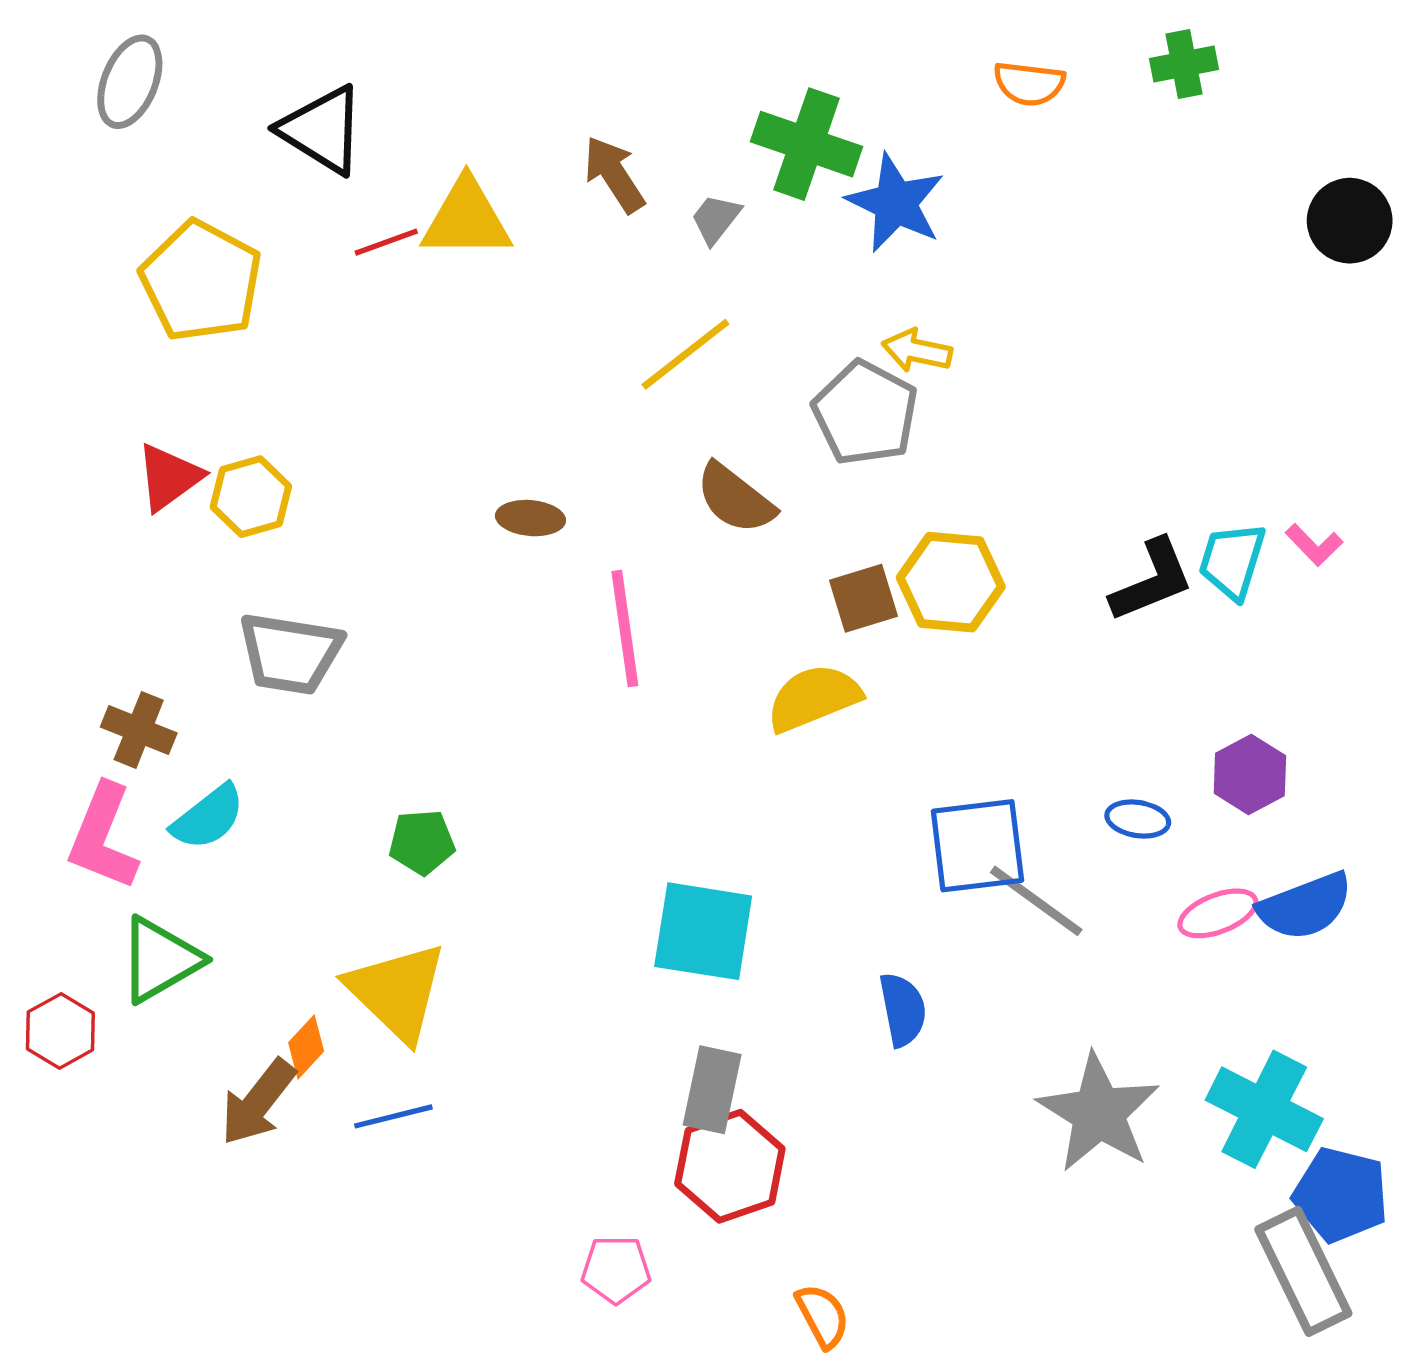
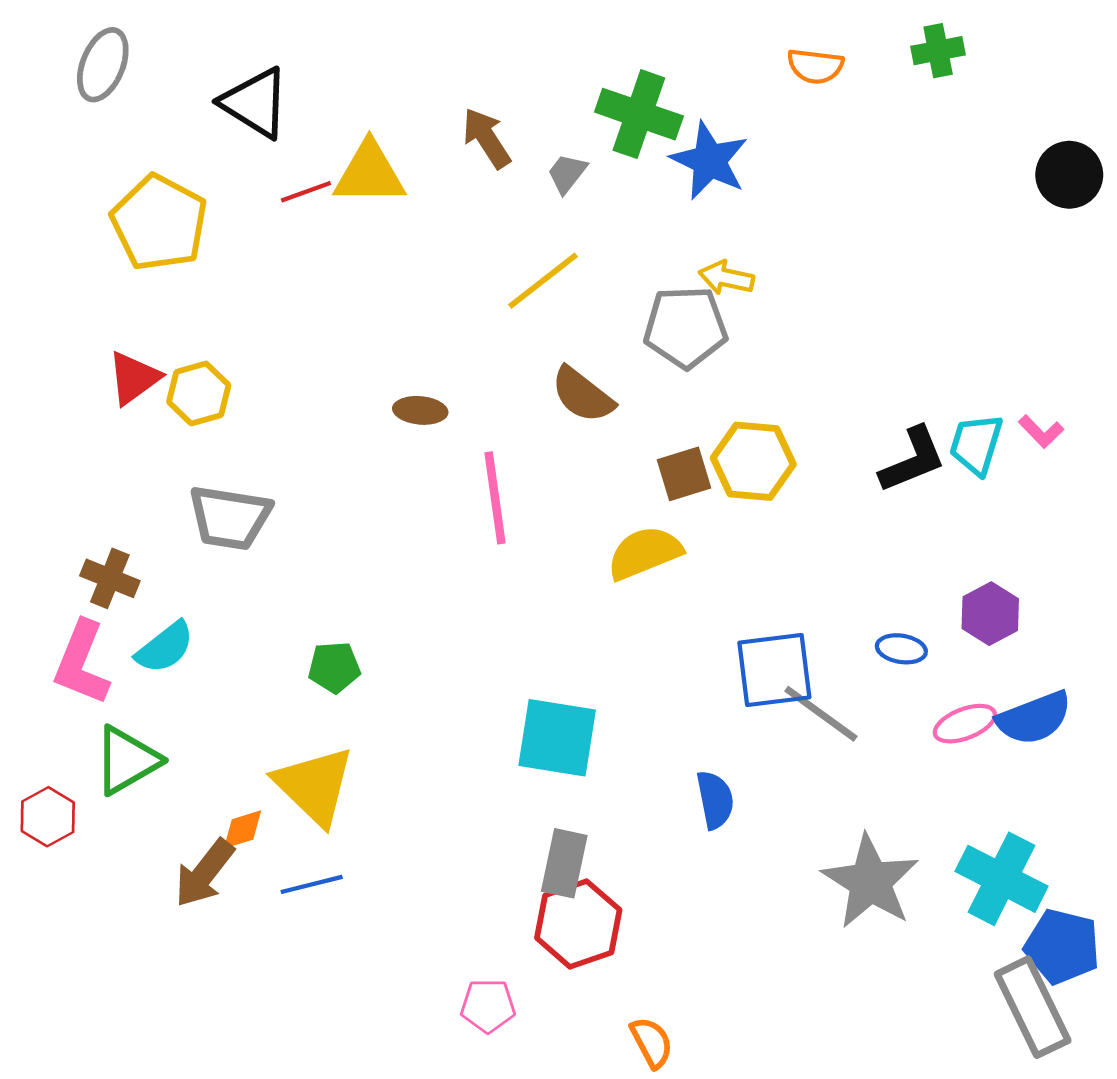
gray pentagon: (865, 413) -> (685, 327), turned -30
orange diamond: (306, 1047) -> (242, 829), turned 30

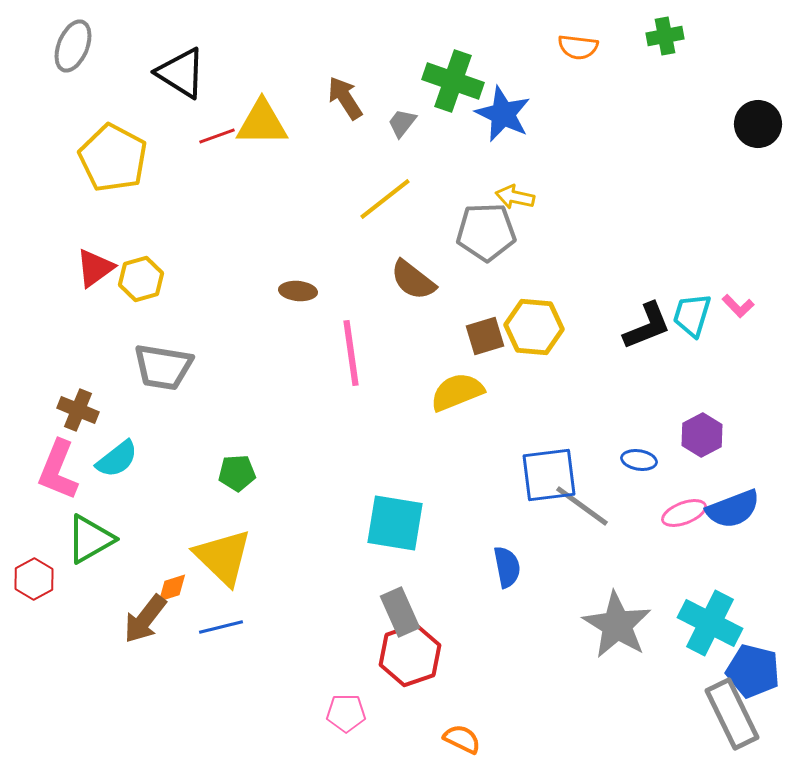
gray rectangle: (564, 863) -> (400, 612), turned -36
orange semicircle: (652, 1042) -> (462, 739), turned -36

